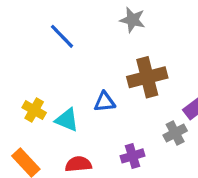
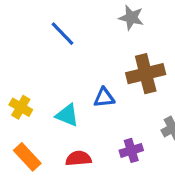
yellow cross: (34, 110) -> (21, 107), moved

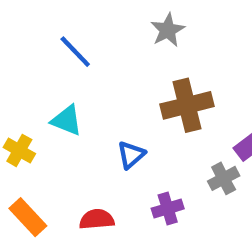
gray star: (131, 18) -> (168, 30), turned 30
blue triangle: (104, 98) -> (131, 155), moved, turned -35
cyan triangle: (67, 115) -> (67, 120), moved

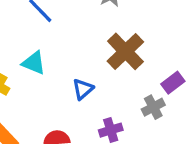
brown cross: (187, 105) -> (125, 51), turned -30

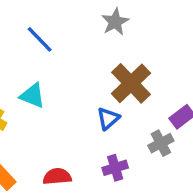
blue triangle: (83, 89) -> (108, 118), moved

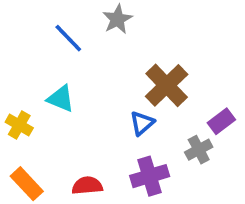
gray star: (115, 22) -> (117, 19), moved
purple cross: (115, 168) -> (150, 176), size x1.4

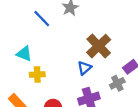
cyan triangle: (61, 99) -> (24, 54), moved
yellow cross: (19, 125) -> (37, 74), moved, turned -32

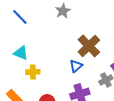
blue line: (42, 19) -> (20, 17), moved

